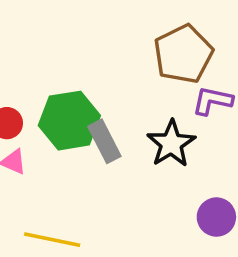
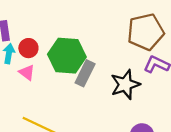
gray rectangle: (104, 141) -> (85, 73), turned 40

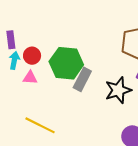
pink triangle: (27, 73) -> (30, 78), turned -35

